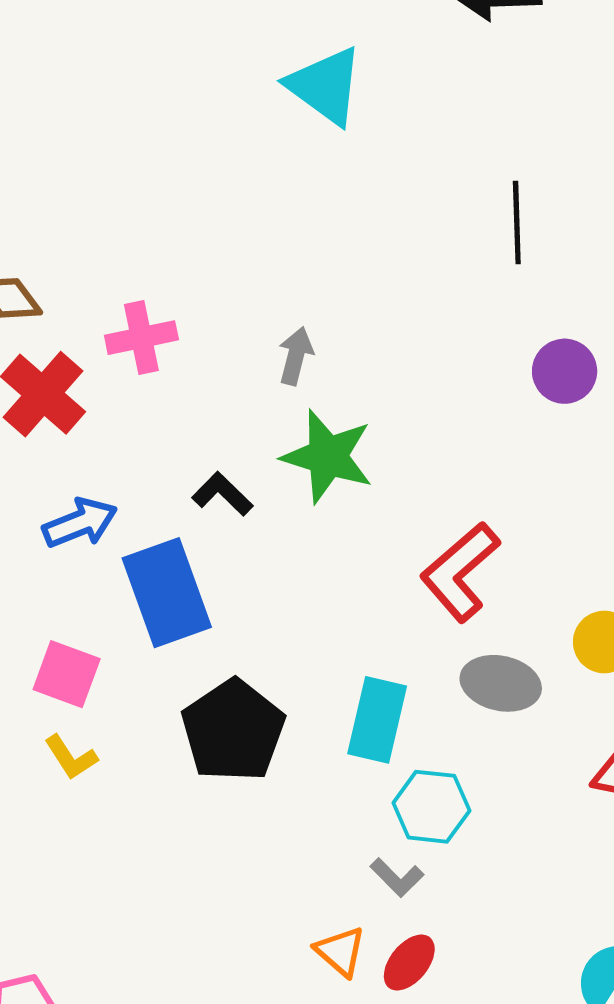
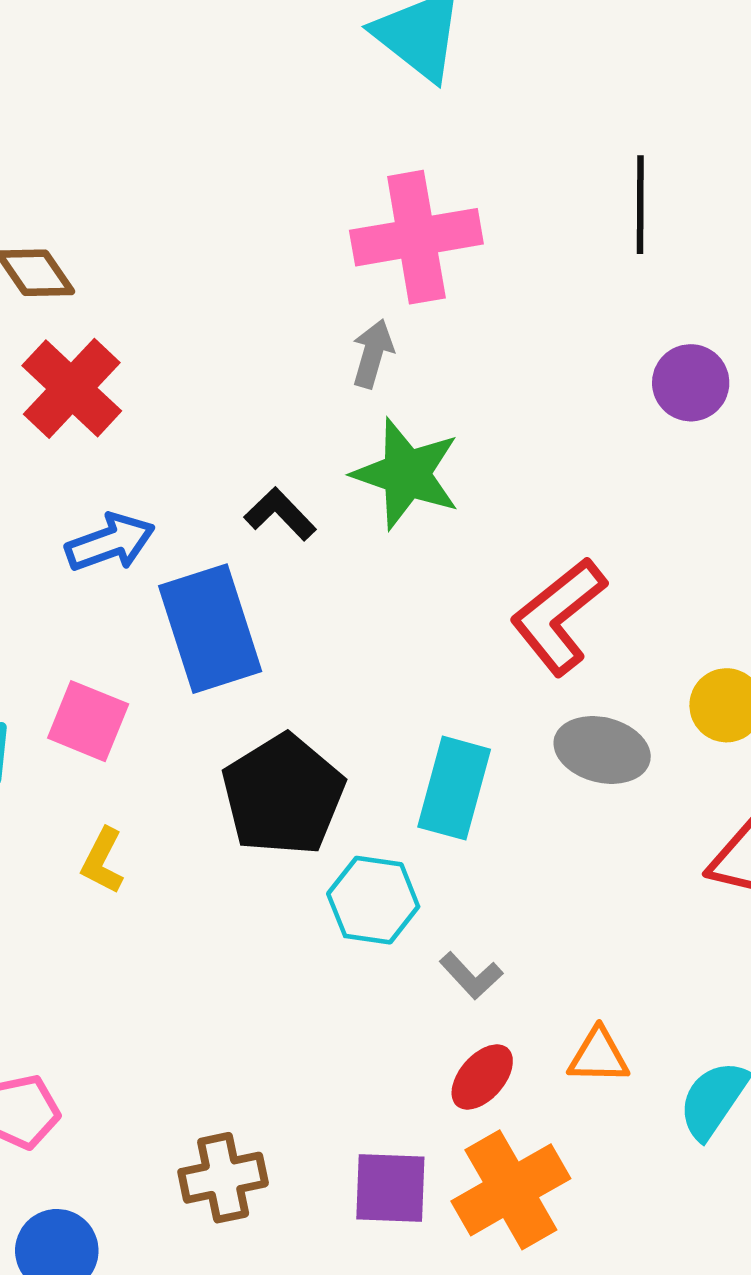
pink cross: (141, 338) -> (416, 237), moved, size x1.5
yellow L-shape: (71, 757) -> (103, 861), moved, turned 58
cyan hexagon: (431, 807) -> (373, 900), moved
orange triangle: (340, 951) -> (599, 1056), moved, turned -42

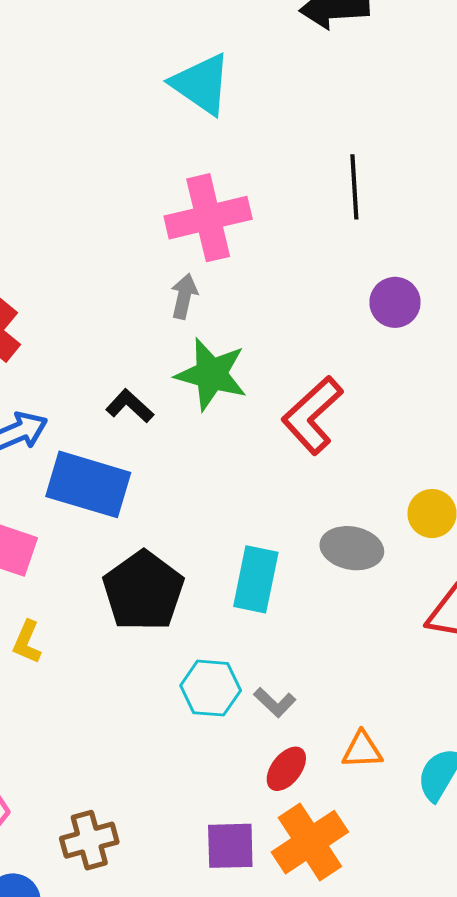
red L-shape: (558, 616) -> (312, 415), moved
blue rectangle: (210, 629) -> (88, 484), turned -52
cyan hexagon: (373, 900) -> (211, 688), moved
brown cross: (223, 1178) -> (89, 840), moved

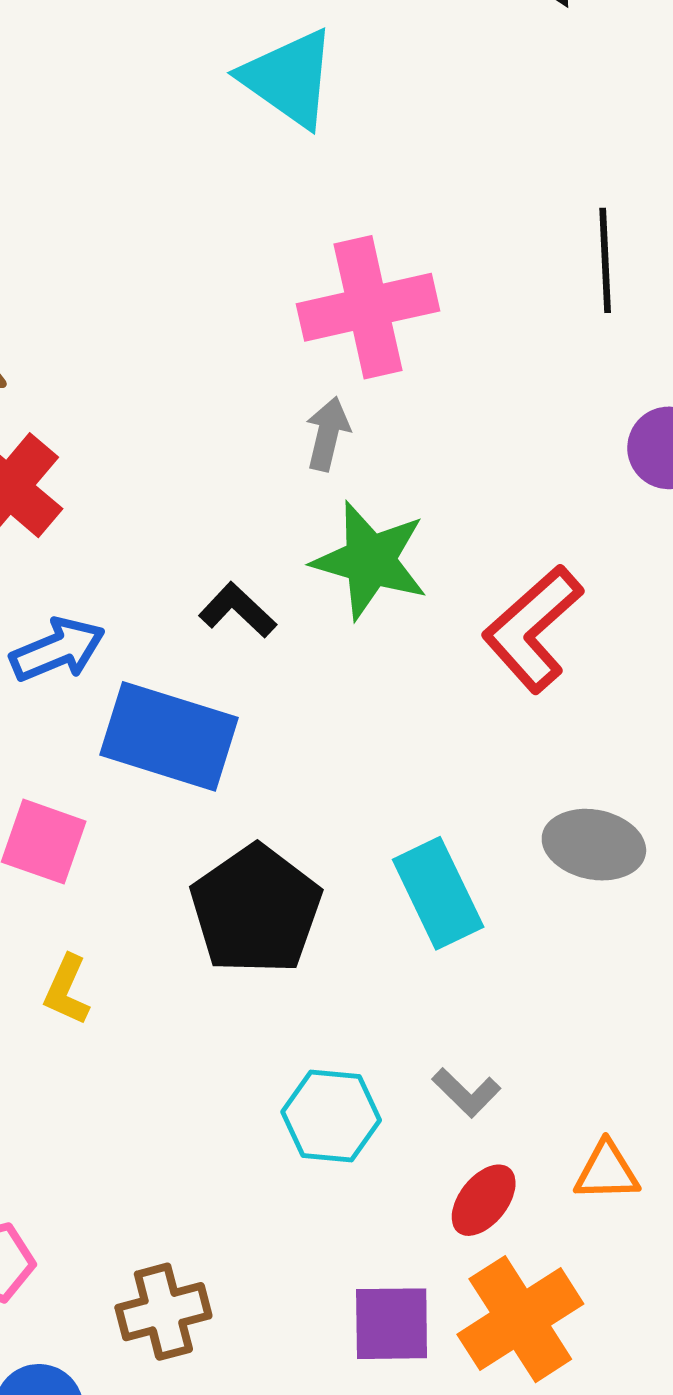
cyan triangle: (201, 84) -> (289, 78), moved
cyan rectangle: (256, 579) -> (438, 893), turned -38
cyan hexagon: (211, 688) -> (331, 1116), moved

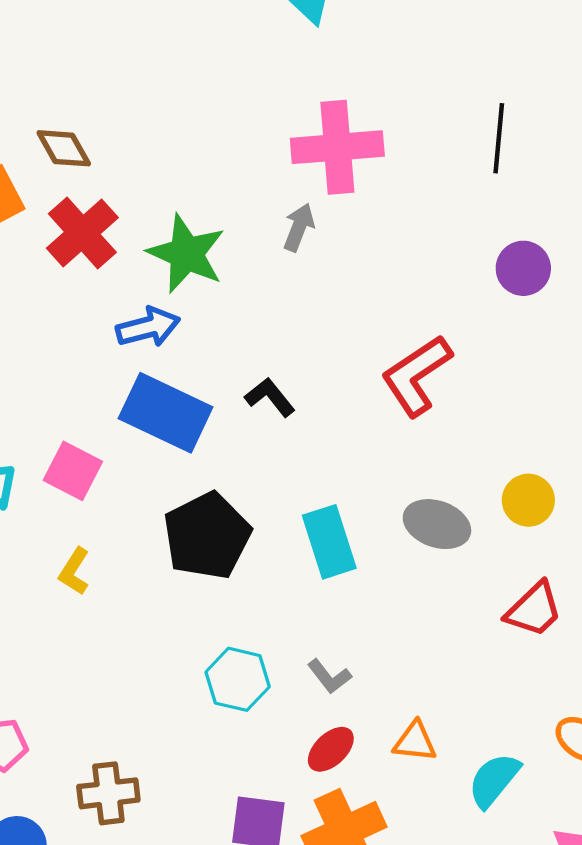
green star: (370, 561) -> (186, 254), moved
black L-shape: (238, 610) -> (270, 397), moved
blue arrow: (58, 650) -> (148, 327), moved

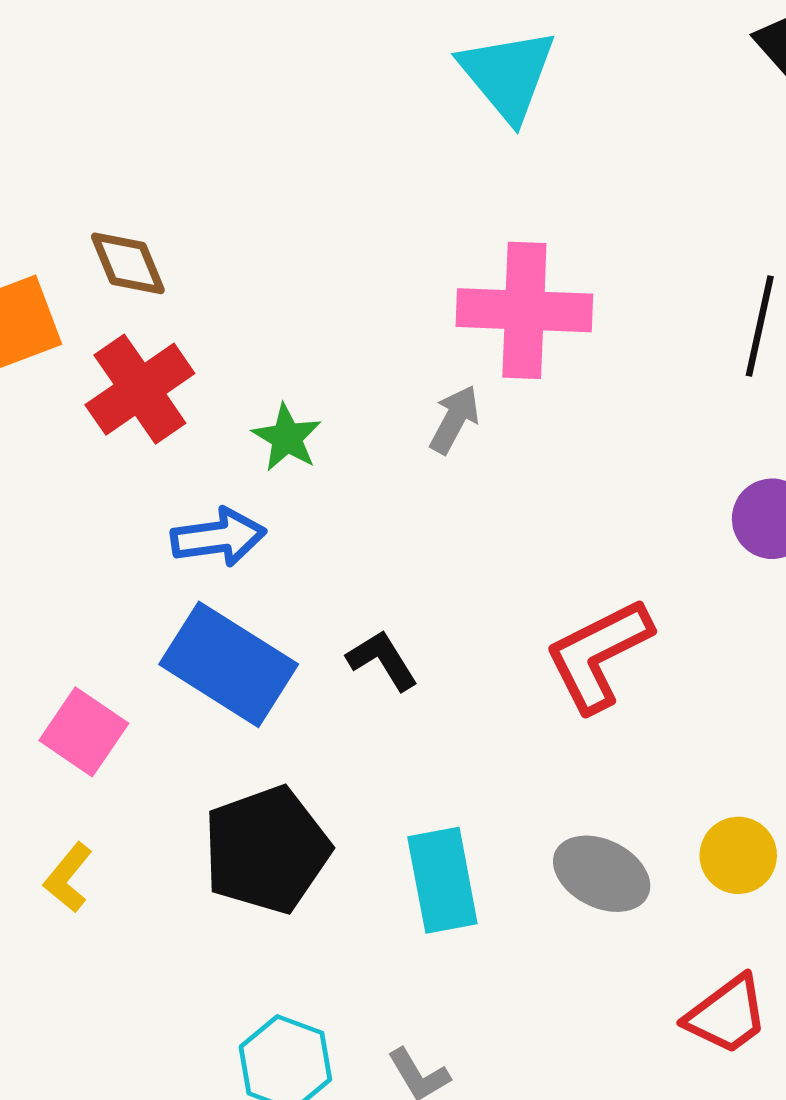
green star: (186, 254) -> (287, 438), size x0.6

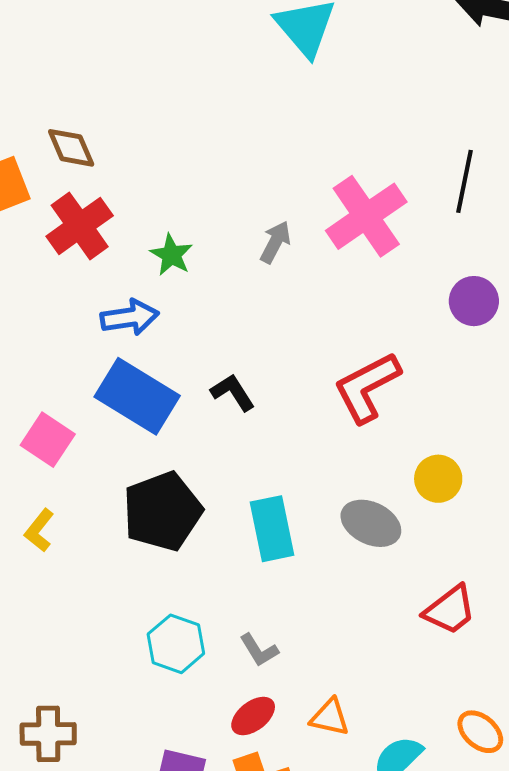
pink cross: (524, 310) -> (366, 216), moved, turned -36
yellow circle: (738, 855) -> (438, 479), moved

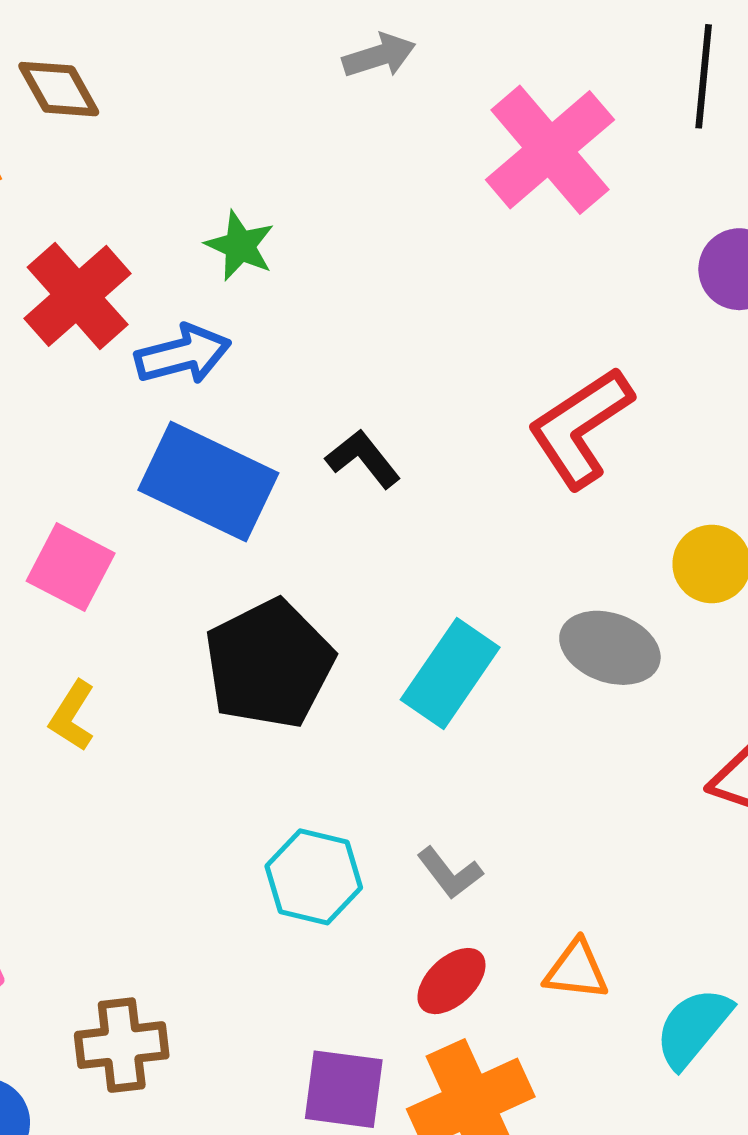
red cross: (80, 226) -> (78, 296), moved
gray arrow: (275, 242) -> (379, 56), moved, turned 51
cyan rectangle: (272, 529) -> (450, 674), turned 52

